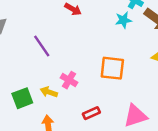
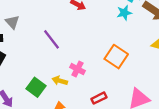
orange square: (112, 68) -> (116, 57), turned 30
green square: (22, 98) -> (36, 87), turned -30

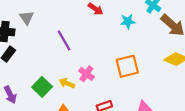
cyan star: (124, 13) -> (128, 21), moved
orange square: (116, 57) -> (127, 66), turned 35

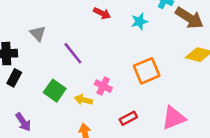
gray triangle: (27, 18) -> (38, 33), moved
green square: (42, 87) -> (55, 91), moved

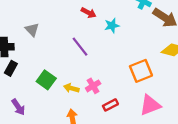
cyan star: (139, 21) -> (112, 26), moved
purple line: (73, 53) -> (80, 47), moved
orange square: (147, 71) -> (141, 71), moved
pink cross: (103, 86) -> (93, 86), moved, turned 32

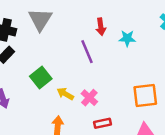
red arrow: (89, 13) -> (101, 27), moved, turned 40
gray triangle: (32, 30) -> (40, 19), size x1.5
pink cross: (93, 86) -> (89, 98), turned -32

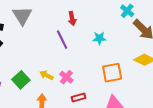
cyan star: (127, 38) -> (99, 38), moved
green square: (41, 78) -> (21, 80), moved

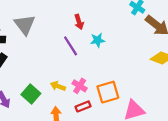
cyan star: (99, 38) -> (98, 40), moved
orange square: (112, 73) -> (108, 92), moved
red rectangle: (78, 97) -> (83, 106), moved

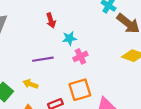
purple line: (71, 46) -> (43, 59), moved, turned -66
pink cross: (80, 86) -> (80, 56), moved, turned 32

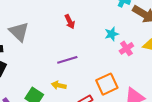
cyan star: (69, 38) -> (112, 34), moved
pink cross: (80, 56) -> (126, 48), moved

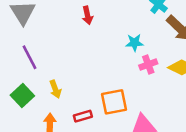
purple line: (67, 60) -> (29, 57), moved, turned 66
yellow arrow: (59, 85) -> (55, 89), turned -136

